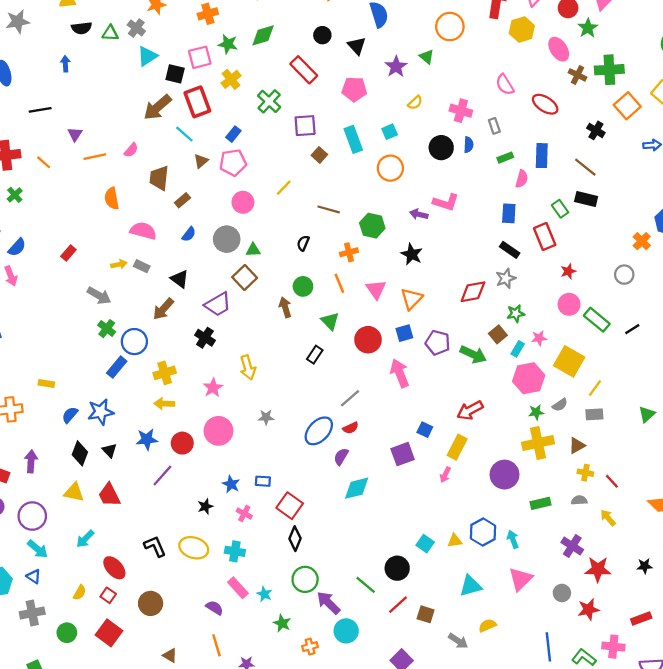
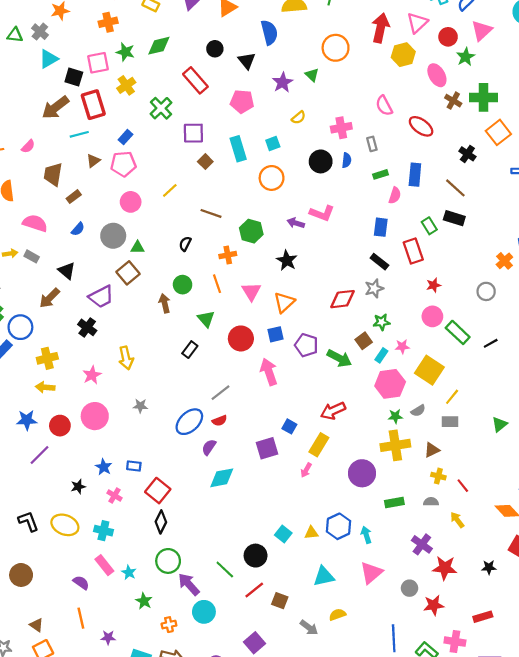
pink cross: (461, 111) -> (341, 128), turned -30
cyan line: (184, 134) -> (79, 134), turned -60

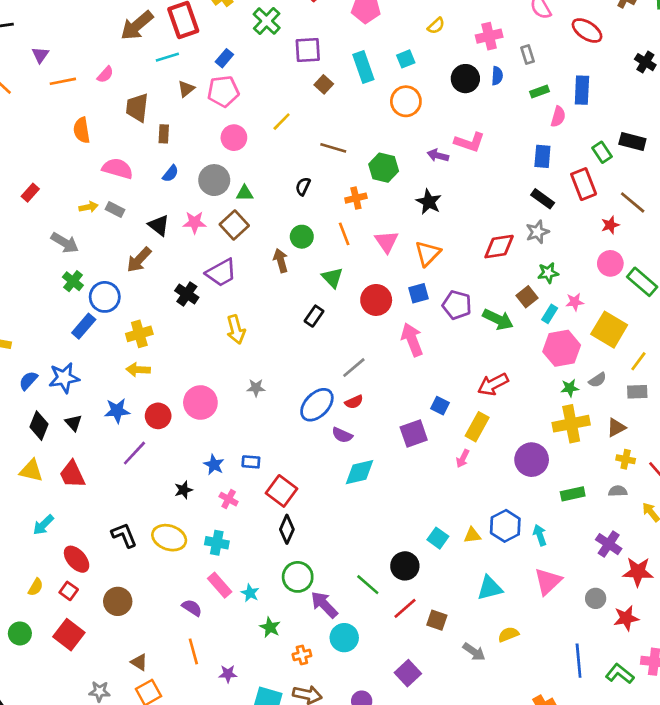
brown line: (455, 188) -> (633, 202), moved
brown rectangle: (74, 197) -> (164, 134), turned -48
purple trapezoid: (101, 297) -> (221, 273), moved
pink star: (92, 375) -> (195, 222), moved, turned 30
purple semicircle: (209, 447) -> (342, 435), turned -98

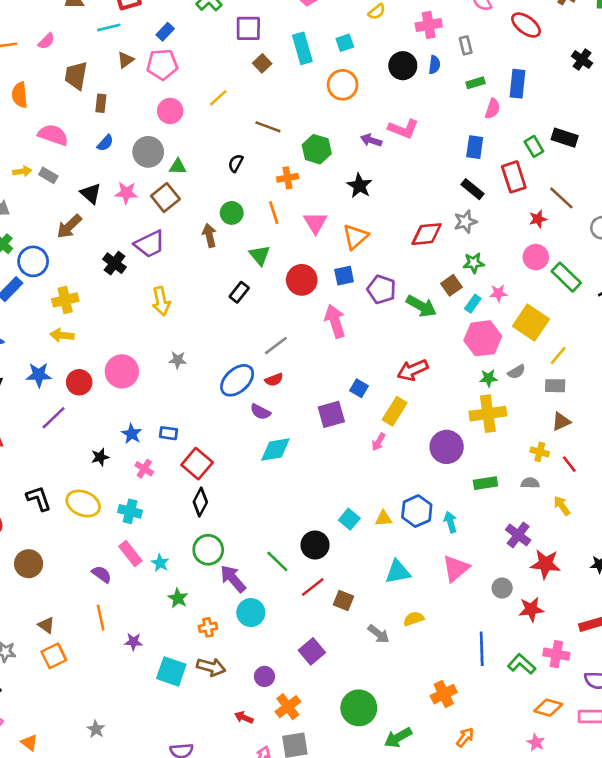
brown triangle: (616, 428) -> (561, 422), moved

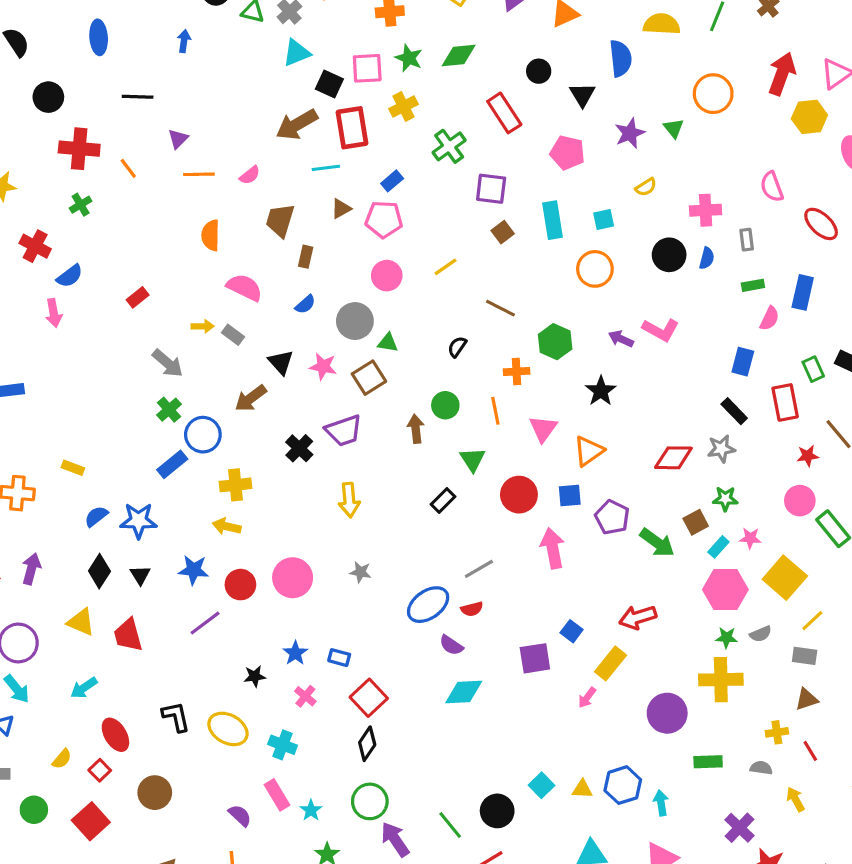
yellow cross: (540, 452) -> (777, 732), turned -30

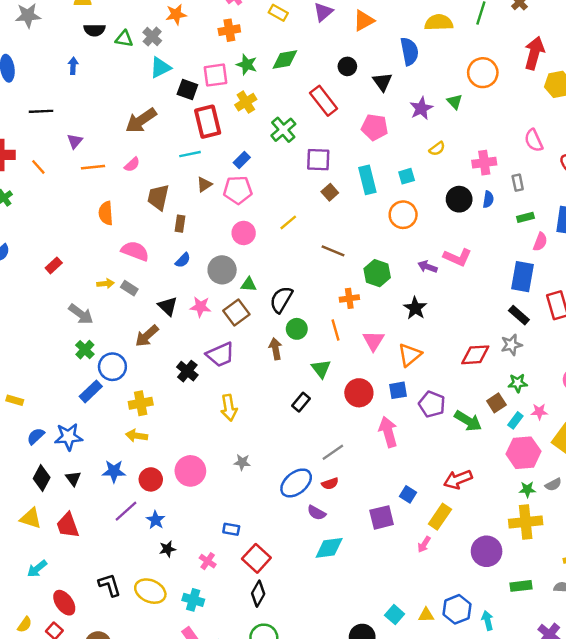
brown arrow: (297, 125) -> (141, 120), moved
black semicircle: (457, 347) -> (281, 300), moved, size x1.6
blue rectangle: (743, 362) -> (522, 277), size x1.4
blue star: (295, 653) -> (156, 520), moved

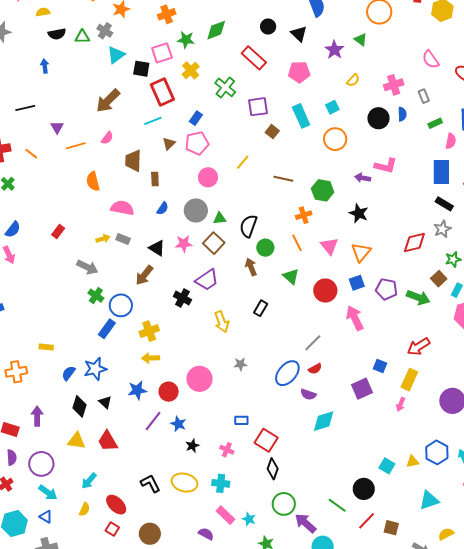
black rectangle: (301, 402) -> (261, 308), moved
yellow semicircle: (25, 625) -> (84, 509), moved

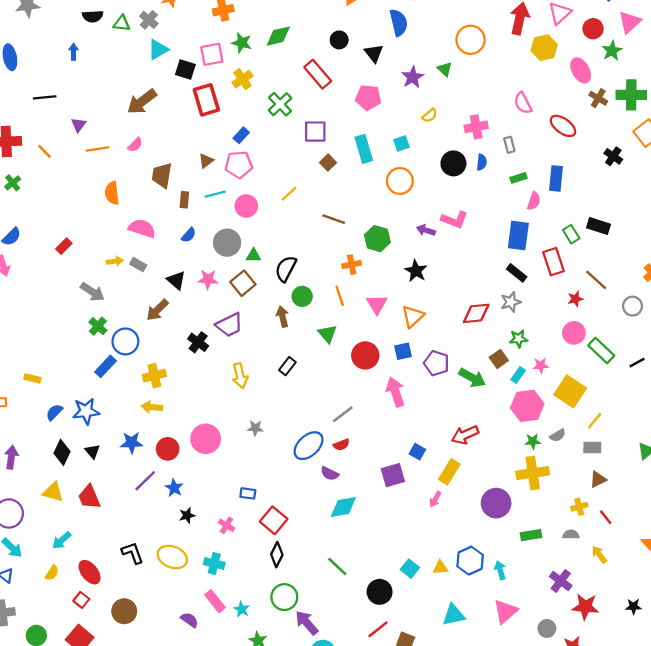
cyan line: (153, 121) -> (215, 194), moved
green line: (337, 505) -> (337, 567), moved

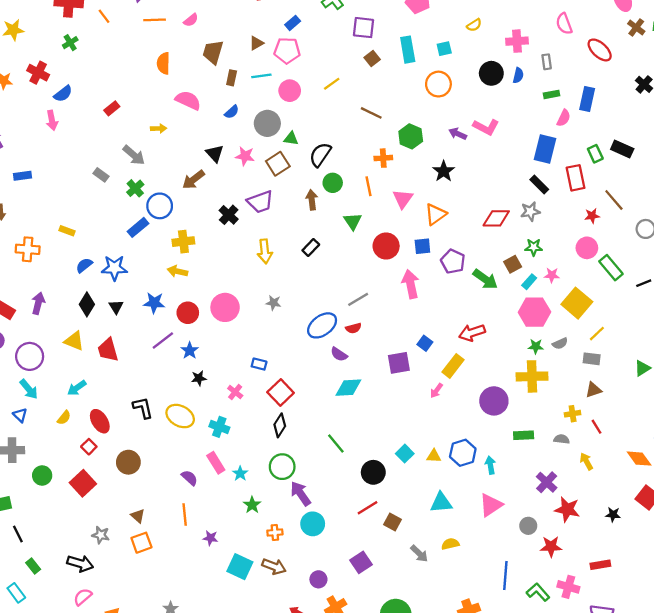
gray rectangle: (138, 265) -> (101, 175), moved

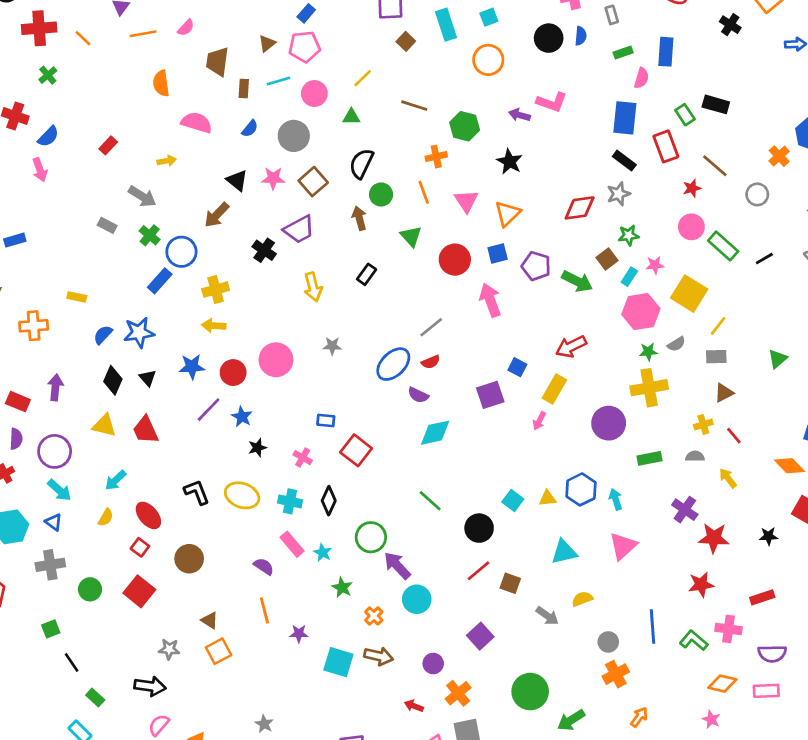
green triangle: (291, 139) -> (351, 117), moved
black diamond: (280, 425) -> (329, 501), moved
gray circle: (528, 526) -> (608, 642), moved
orange cross: (275, 533) -> (374, 616), turned -32

